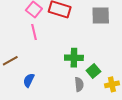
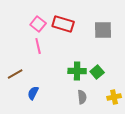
green square: (93, 71) -> (97, 72), moved

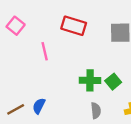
pink square: (38, 24) -> (16, 26), moved
brown line: (15, 74) -> (16, 109), moved

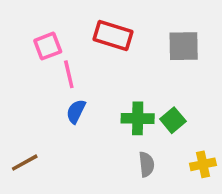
pink square: (16, 26) -> (48, 46), moved, turned 30
blue semicircle: (39, 106) -> (76, 111), moved

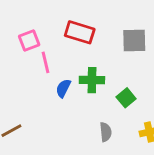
blue semicircle: (76, 111) -> (63, 88), moved
green cross: (138, 118) -> (92, 80), moved

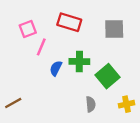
pink line: (46, 62) -> (41, 47), turned 36
green square: (126, 98) -> (107, 76), size x1.5

